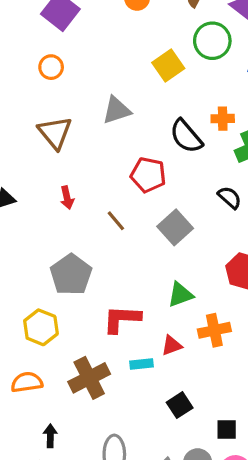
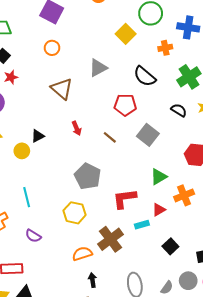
orange cross: (223, 119) -> (165, 48), moved
orange semicircle: (27, 382) -> (82, 254), moved

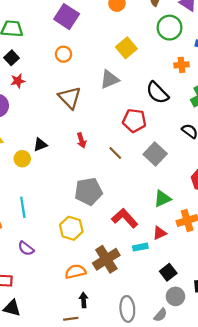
yellow square: (126, 34) -> (126, 48), moved
gray pentagon: (88, 176) -> (88, 191), turned 30
red L-shape: (124, 199) -> (125, 218), turned 50
gray circle: (188, 281) -> (175, 296), moved

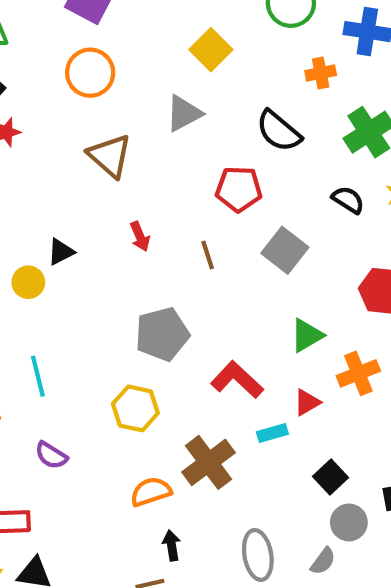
orange circle: (63, 54) -> (90, 73), size x1.5
brown line: (115, 153) -> (208, 255), turned 32

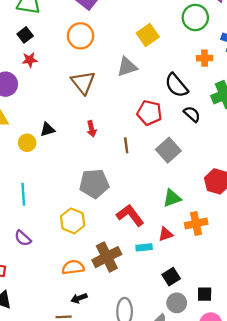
black semicircle: (348, 200) -> (192, 114), moved
black arrow: (172, 545) -> (79, 298), turned -112

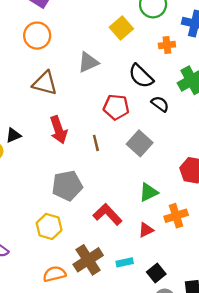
yellow square: (148, 35) -> (121, 28), moved
brown triangle: (83, 82) -> (45, 83), turned -30
red arrow: (92, 129) -> (59, 130), size x1.6
cyan rectangle: (144, 247) -> (125, 262), moved

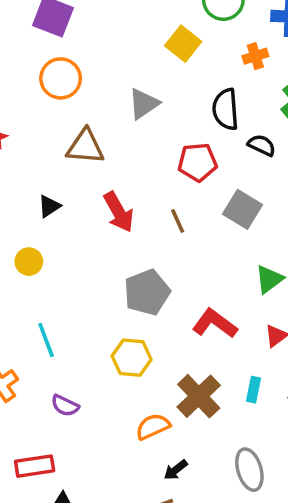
black semicircle: (141, 76) -> (226, 109), turned 52
black triangle: (13, 135) -> (49, 206), moved
cyan rectangle: (125, 262) -> (254, 390), turned -56

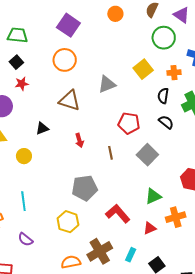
yellow square: (183, 44) -> (143, 69), moved
black semicircle: (226, 109) -> (163, 96), moved, size x0.7
red arrow: (119, 212) -> (79, 140), size x0.6

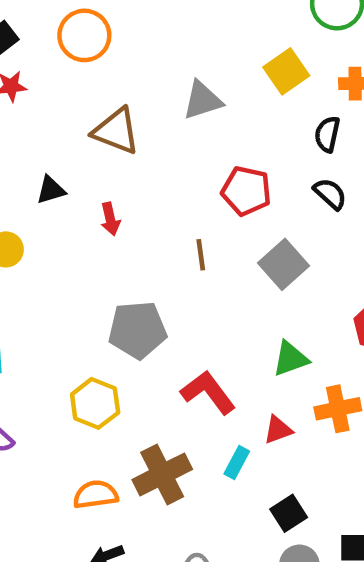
orange circle: (65, 60) -> (84, 35), moved
red arrow: (79, 140) -> (110, 219), moved
cyan rectangle: (131, 255) -> (237, 463), moved

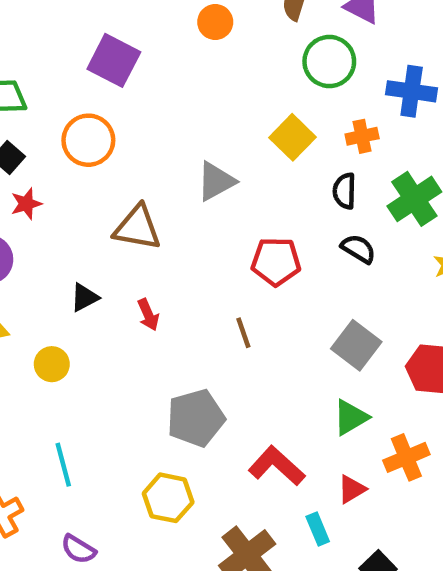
gray square: (284, 264) -> (356, 345), moved
cyan rectangle: (237, 463) -> (318, 529), turned -40

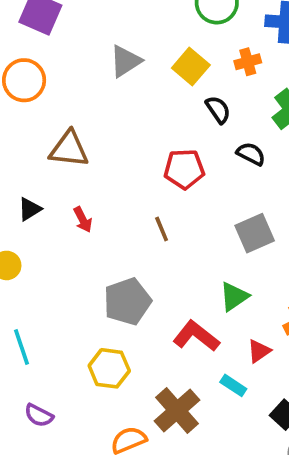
gray triangle: (216, 181) -> (125, 61), moved
black semicircle: (344, 191) -> (218, 110), moved, turned 148
gray square: (356, 345) -> (255, 233), turned 33
green triangle: (351, 417) -> (234, 297), moved
cyan rectangle: (318, 529) -> (233, 385), turned -30

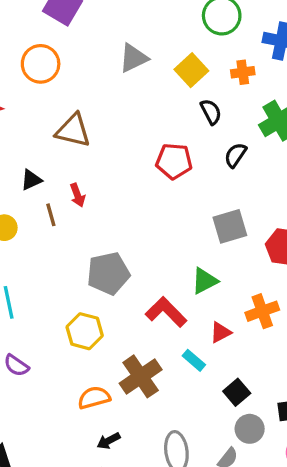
black semicircle: (251, 154) -> (235, 155), turned -90
brown line: (162, 229) -> (51, 215), moved

